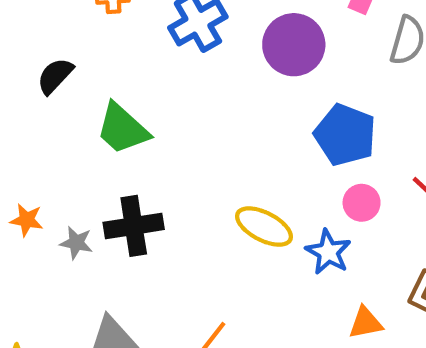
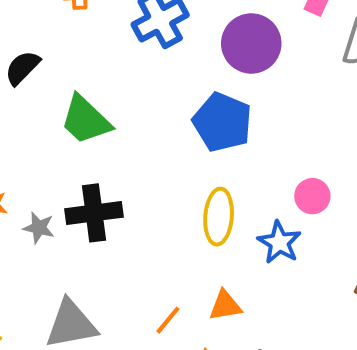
blue pentagon: (345, 135) -> (222, 122), moved
yellow ellipse: (264, 227) -> (219, 217), turned 66
orange triangle: (366, 323) -> (225, 306), moved

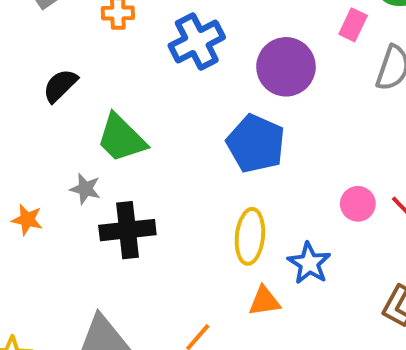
pink circle: (312, 196) -> (358, 204), moved
gray star: (39, 228) -> (85, 189), moved
orange triangle: (225, 306) -> (264, 301), moved

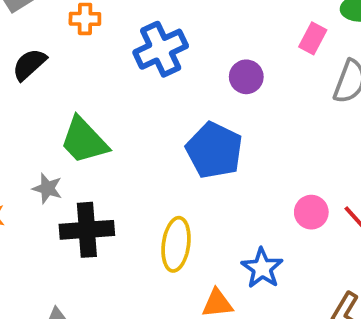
purple circle: (286, 67) -> (246, 77), size x0.6
black semicircle: (60, 86) -> (29, 64), moved
yellow ellipse: (250, 236) -> (176, 244), moved

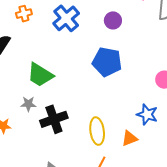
yellow ellipse: (176, 244) -> (97, 131), moved

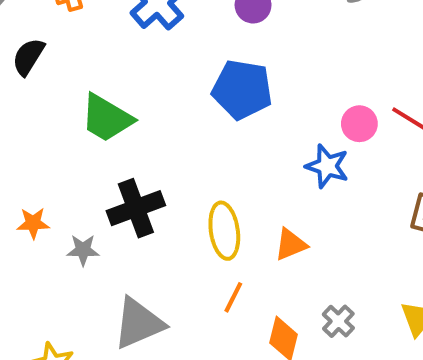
gray star: (28, 104) -> (83, 250), moved
blue star: (147, 114) -> (327, 166), moved

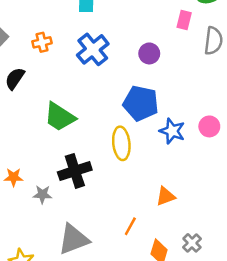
blue star: (327, 166) -> (172, 131), moved
yellow ellipse: (224, 231) -> (121, 143), moved

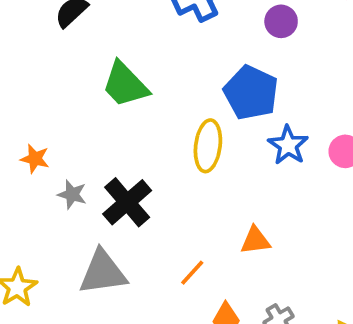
black cross: (75, 171) -> (127, 202), moved, turned -36

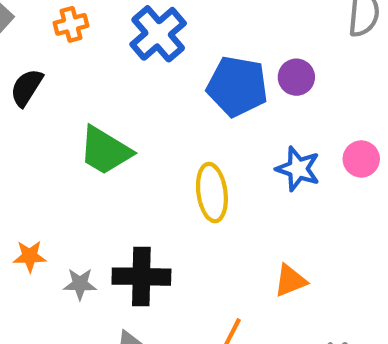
purple circle: (281, 21) -> (296, 77), moved
blue pentagon: (251, 93) -> (237, 86), moved
black cross: (127, 202) -> (141, 277), turned -33

